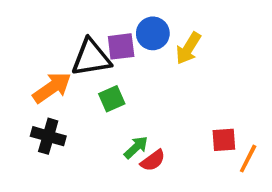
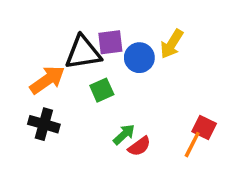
blue circle: (153, 33) -> (139, 58), moved
red square: (224, 140) -> (204, 128), turned 30
orange line: (248, 159) -> (192, 145), moved

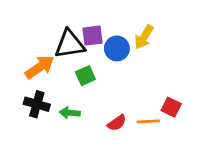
green arrow: (124, 134) -> (70, 113), moved, turned -132
orange line: (192, 145) -> (148, 121), moved, turned 60

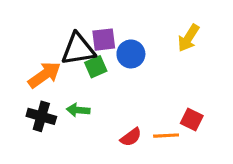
yellow arrow: (144, 37) -> (188, 38), moved
green square: (85, 76) -> (96, 67), moved
green arrow: (70, 113) -> (78, 110), moved

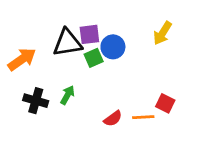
green square: (96, 67) -> (94, 58), moved
orange arrow: (45, 75) -> (22, 59), moved
green arrow: (78, 110) -> (67, 95), turned 114

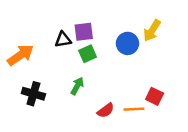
black triangle: (67, 43) -> (63, 40), size x0.6
blue circle: (113, 47) -> (127, 43), moved
green arrow: (67, 95) -> (77, 86), moved

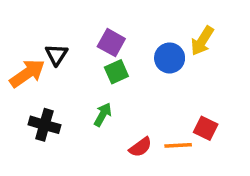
purple square: (84, 32) -> (111, 43), turned 36
black triangle: (63, 40) -> (56, 55), moved, turned -48

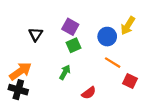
orange arrow: (27, 73) -> (20, 71), moved
black cross: (44, 125) -> (18, 90), moved
orange line: (178, 145) -> (113, 63), moved, turned 35

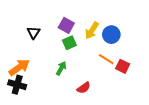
yellow arrow: (128, 26) -> (92, 30), moved
blue circle: (107, 37) -> (111, 35), moved
red square: (130, 81) -> (123, 66), moved

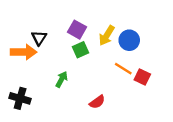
orange arrow: (19, 67) -> (24, 52), moved, turned 35
green arrow: (61, 68) -> (62, 79), moved

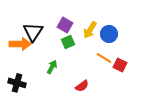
black triangle: (39, 38) -> (33, 32), size x1.5

